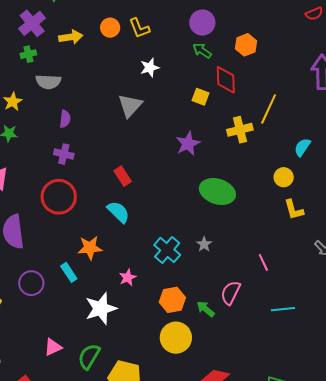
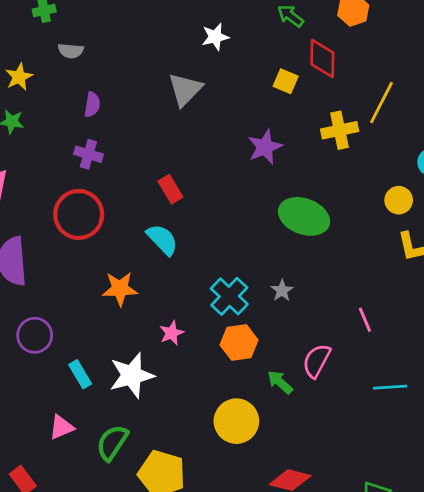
gray semicircle: (48, 82) -> (71, 51), size x0.7
cyan rectangle: (69, 272) -> (80, 374), moved
orange hexagon: (172, 300) -> (239, 342), moved

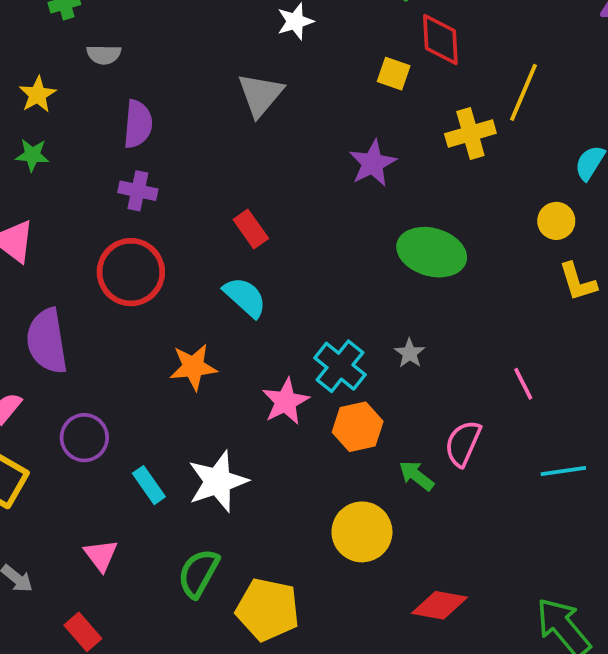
purple semicircle: (92, 105) -> (138, 124), size x1.4
pink star: (172, 333) -> (286, 402), moved, size x1.4
pink triangle: (61, 427) -> (101, 555), moved, turned -40

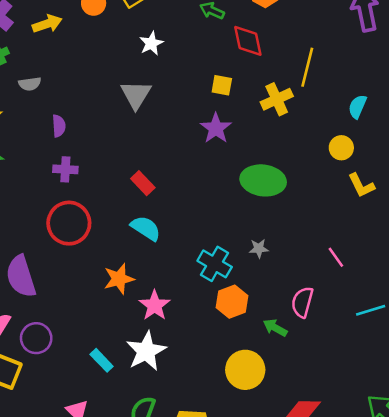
yellow square: (394, 74) -> (222, 85), moved
purple semicircle: (138, 124) -> (59, 126), size x0.7
gray star: (410, 353) -> (259, 248), turned -30
pink star: (286, 402) -> (155, 305), moved
purple circle: (84, 438) -> (36, 338), moved

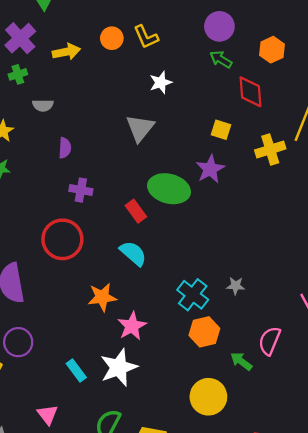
purple cross: (65, 169) -> (81, 190), moved
green ellipse: (263, 180) -> (169, 189), moved

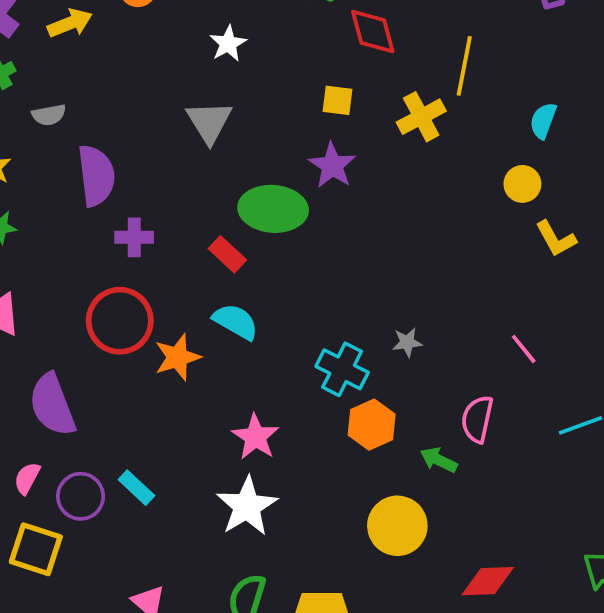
purple semicircle: (65, 148) -> (96, 176), size x1.8
orange star: (102, 297) -> (177, 357), moved
cyan rectangle: (76, 371) -> (136, 488), moved

